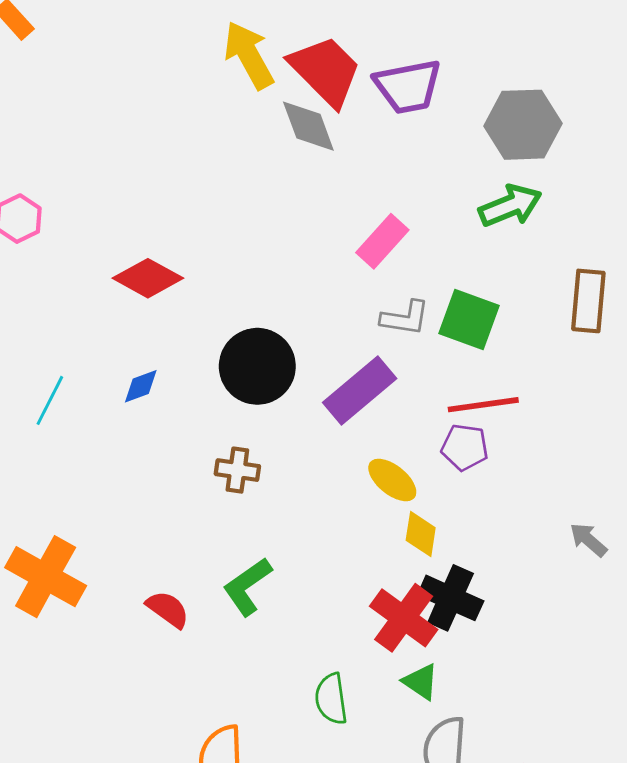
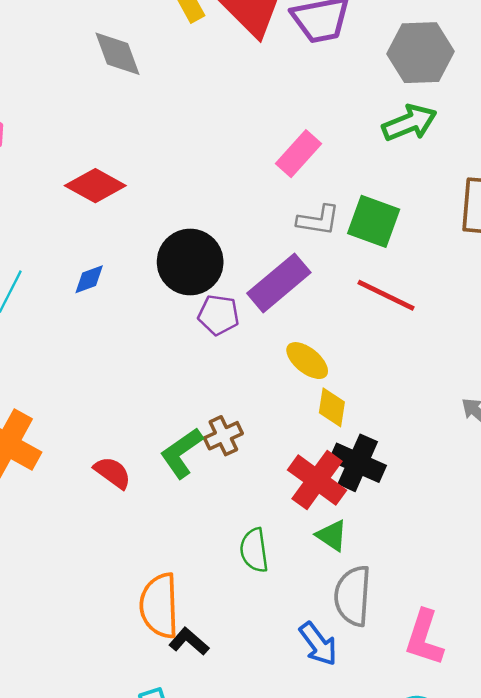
gray diamond: (308, 126) -> (117, 54), moved
red line: (483, 405) -> (386, 295), turned 34
purple pentagon: (465, 447) -> (218, 315), moved
brown cross: (237, 470) -> (223, 436), moved, turned -33

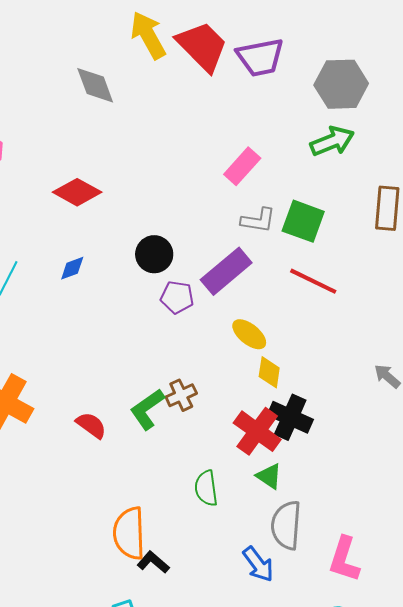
black circle: (190, 262) -> (154, 254), size x0.7

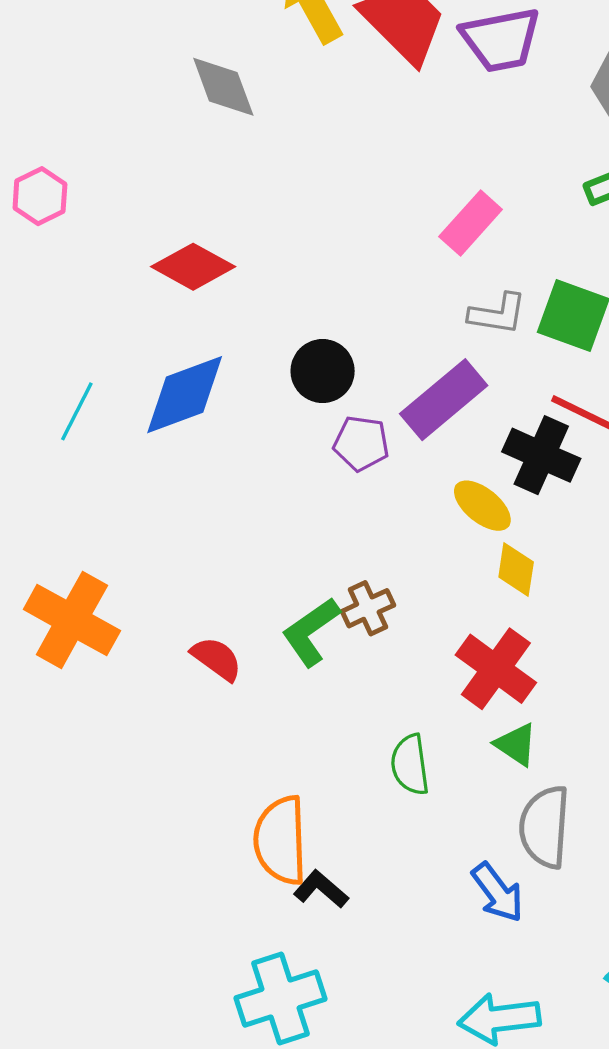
blue diamond: (72, 268) -> (185, 395), size x2.0
black cross: (290, 417) -> (541, 455), moved

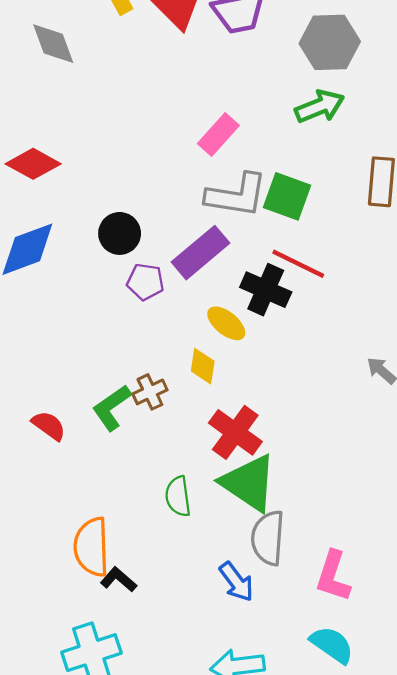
gray L-shape: (498, 314) -> (236, 195), size x1.6
yellow diamond: (516, 570) -> (203, 366), moved
green triangle: (516, 744) -> (249, 483), size x2.0

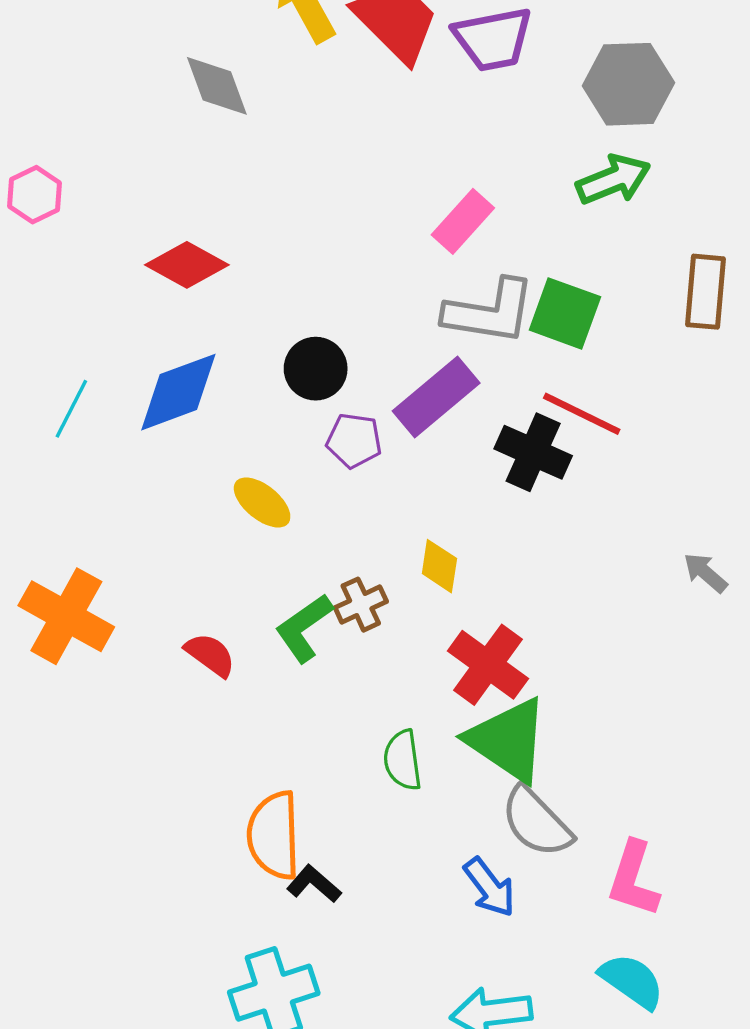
yellow ellipse: (226, 323) -> (262, 502), moved
gray semicircle: (268, 538) -> (536, 822), turned -48

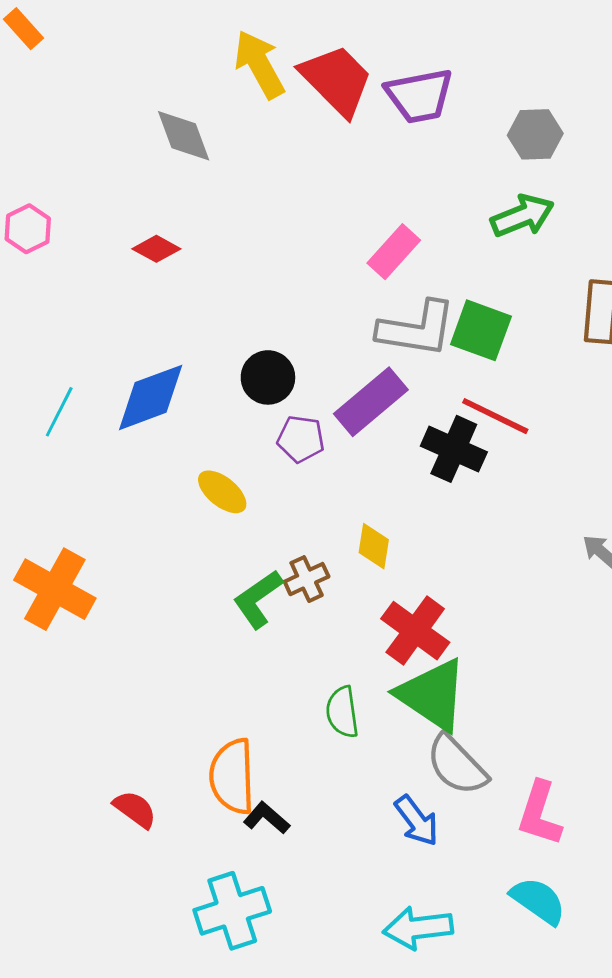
gray hexagon: (628, 84) -> (535, 134), size x0.7
red diamond: (187, 265) -> (156, 249), moved, size x0.7
red semicircle: (210, 655) -> (135, 809), moved

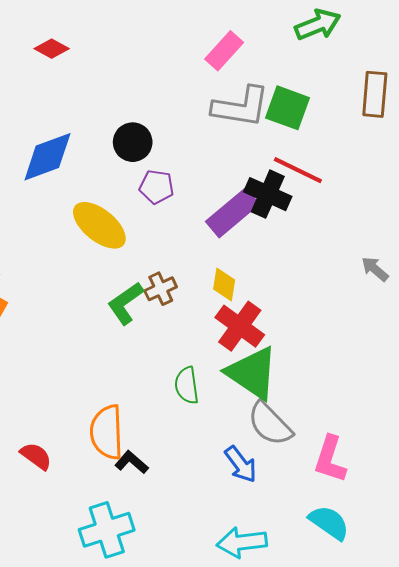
purple rectangle: (371, 402) -> (232, 213), moved
yellow ellipse: (222, 492) -> (99, 225), size x1.5
yellow diamond: (374, 546) -> (224, 285), moved

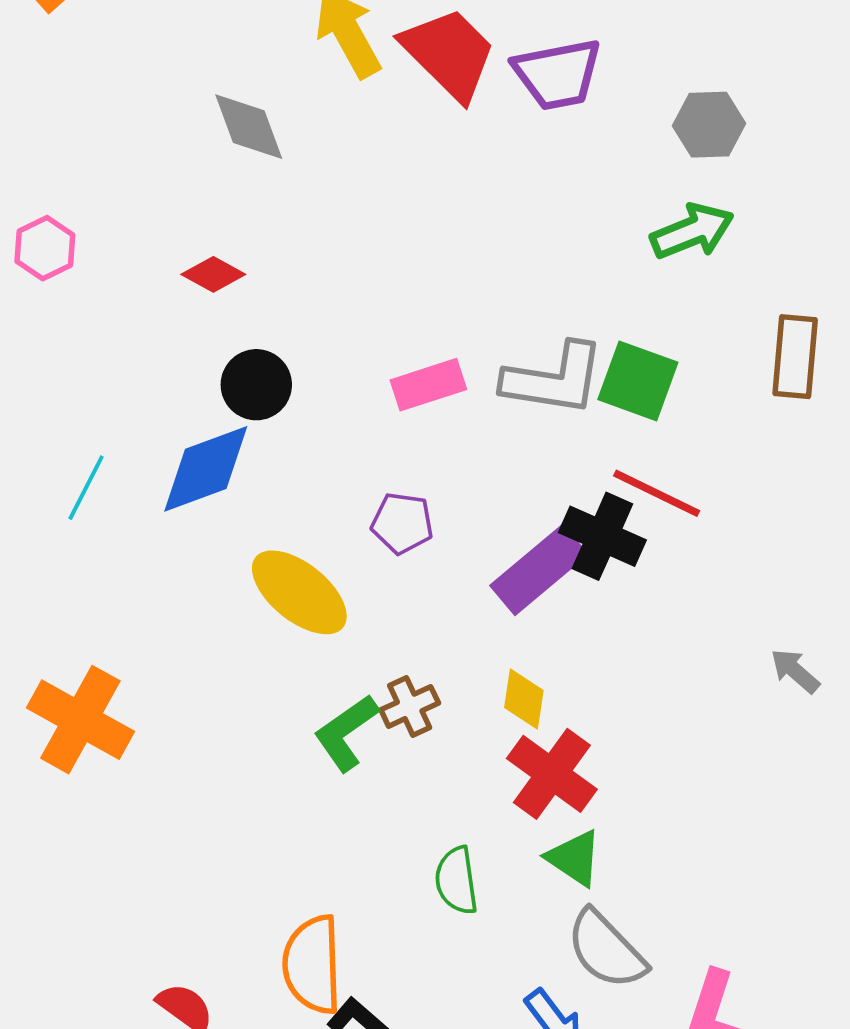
pink rectangle: (224, 51) -> (428, 385), moved, turned 30
black circle: (133, 142) -> (256, 385), moved
green triangle: (252, 373) -> (574, 858), size x0.6

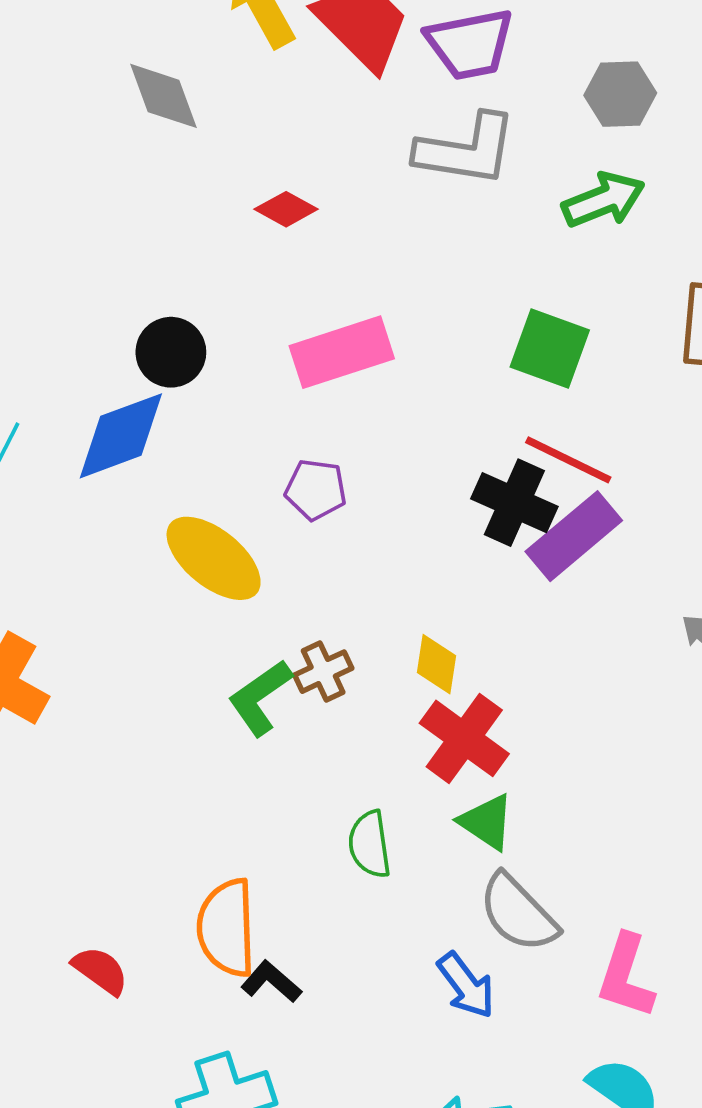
red diamond: (213, 274) -> (286, 209), moved
gray L-shape: (554, 379) -> (466, 150), moved
pink rectangle: (428, 385) -> (342, 352), size x1.4
purple rectangle: (539, 570) -> (574, 536), moved

